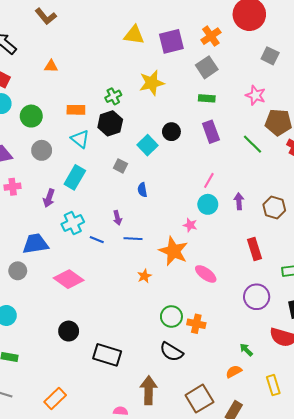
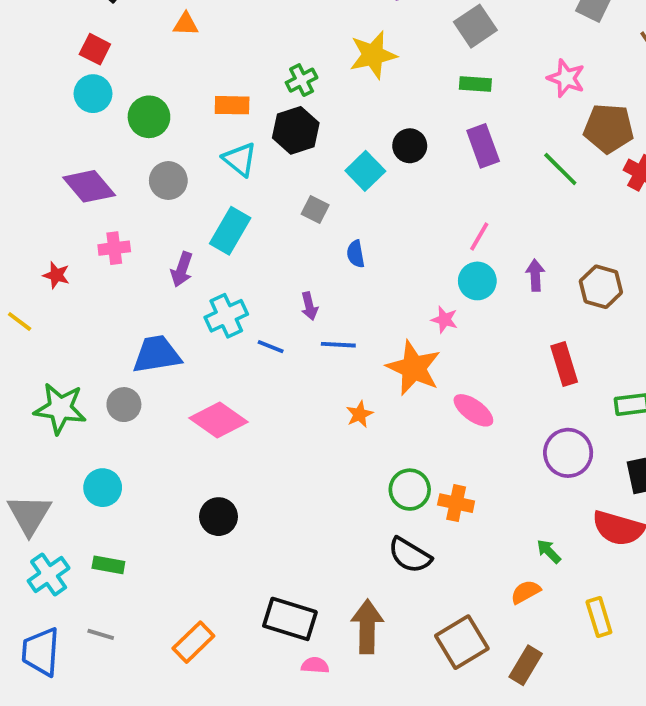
black rectangle: (107, 355) -> (290, 619), moved

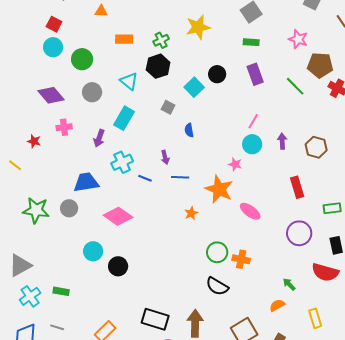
orange rectangle: (232, 105) -> (124, 39), moved
cyan circle: (103, 488) -> (93, 251), moved
gray triangle: (29, 515) -> (20, 265), turned 30

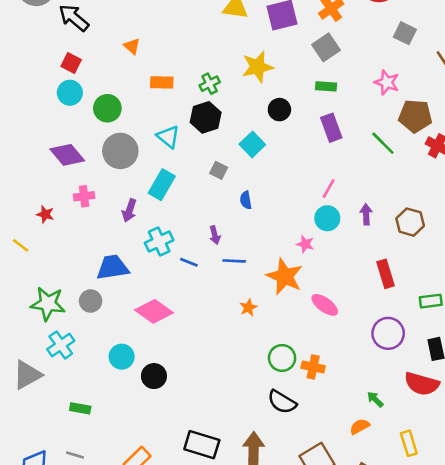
orange triangle: (101, 11) -> (132, 46), turned 40
black circle: (217, 74) -> (279, 110), moved
gray circle: (92, 92) -> (120, 151), size x1.4
cyan cross: (30, 296) -> (61, 345), moved

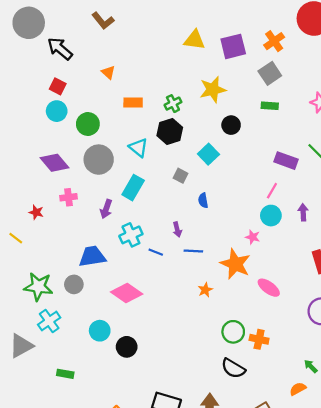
purple rectangle: (331, 128) -> (286, 161), moved, turned -50

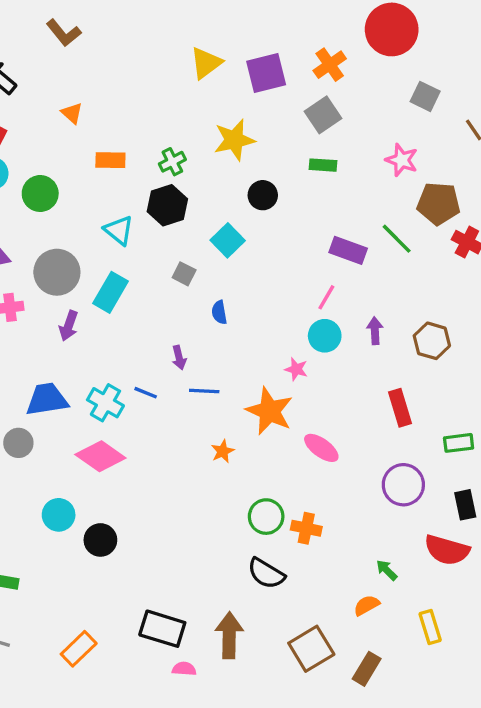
yellow triangle: (194, 40) -> (206, 63), turned -45
gray circle: (99, 160) -> (57, 272), moved
cyan cross: (131, 235) -> (105, 403), moved, turned -35

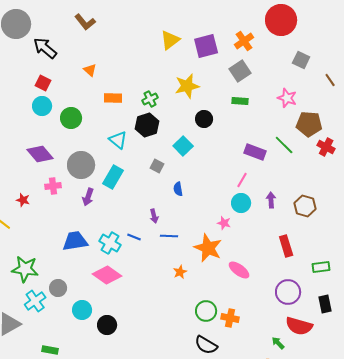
gray circle: (18, 443) -> (58, 288), moved
red semicircle: (447, 550) -> (299, 326), moved

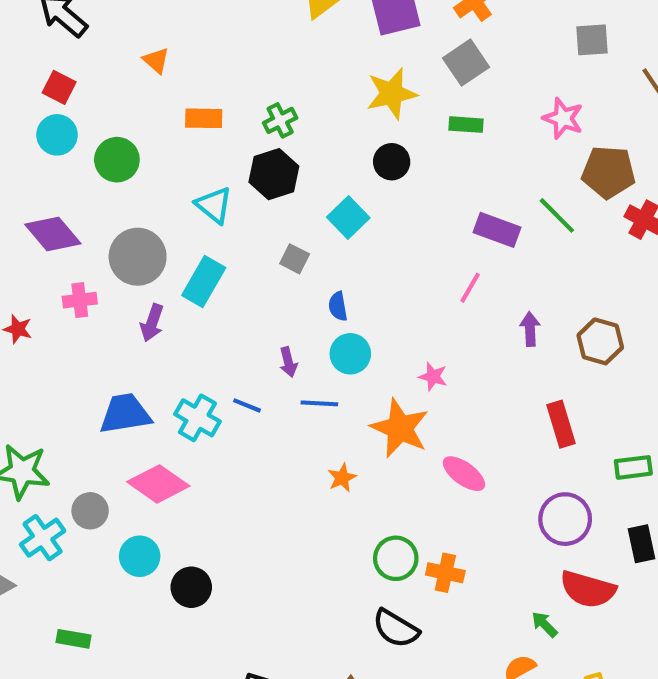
gray square: (301, 60) -> (592, 40), turned -30
yellow star: (187, 86) -> (392, 94), moved
cyan circle: (241, 203) -> (350, 354), moved
pink diamond: (107, 275) -> (158, 484), moved

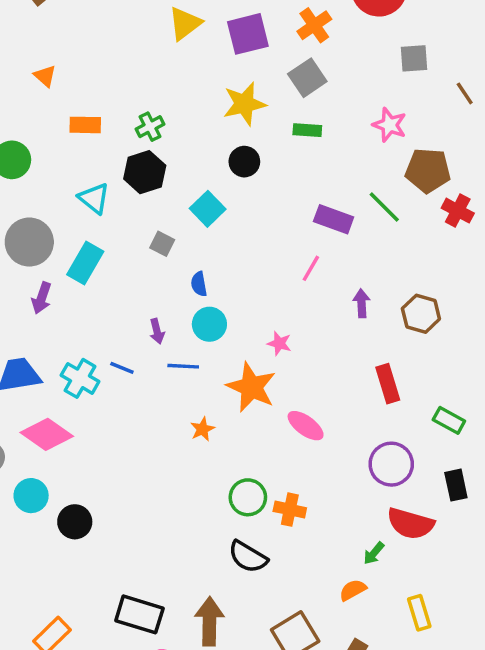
green rectangle: (633, 467) -> (449, 420), turned 36
green arrow: (544, 624) -> (374, 553), turned -95

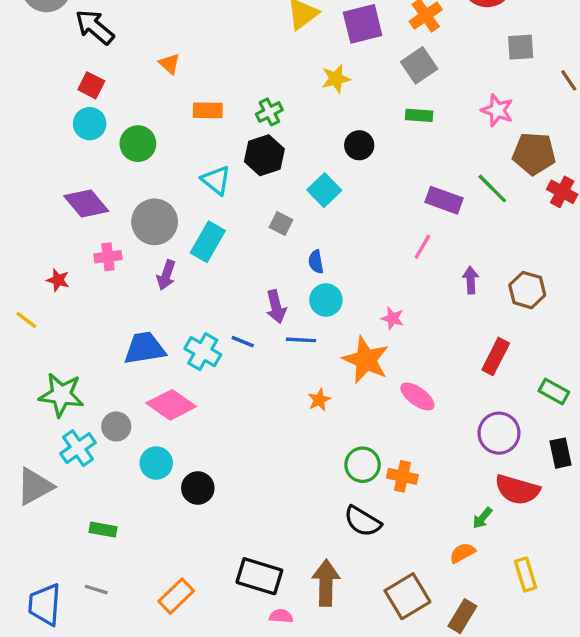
yellow star: (244, 104) -> (336, 79), moved, size x0.7
purple arrow: (157, 331) -> (276, 307), size x1.4
red rectangle: (388, 384) -> (496, 357), turned 44

